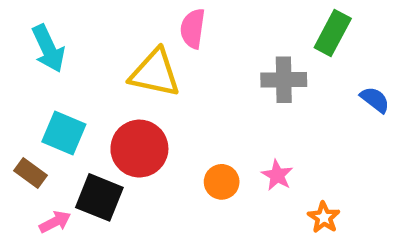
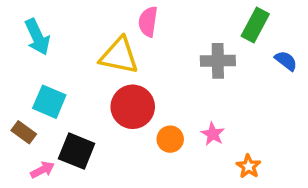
blue semicircle: (375, 100) -> (286, 61), moved
red circle: (139, 149) -> (133, 107), moved

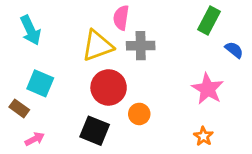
yellow triangle: (119, 56) -> (97, 46), turned -32
gray cross: (218, 61) -> (141, 46), moved
pink star: (213, 134) -> (208, 89), moved, size x1.6
black square: (77, 151) -> (95, 131), moved

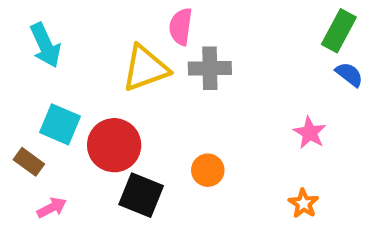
green rectangle: (209, 21) -> (339, 31), moved
red circle: (109, 87) -> (114, 145), moved
pink star: (208, 89) -> (310, 133), size x0.7

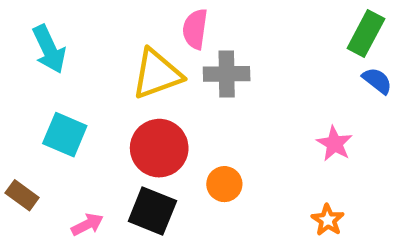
red circle: (114, 145) -> (159, 148), moved
brown rectangle: (29, 162) -> (22, 195), moved
pink arrow: (52, 208) -> (87, 225), moved

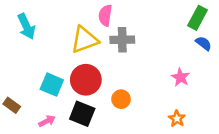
cyan square: (65, 135) -> (52, 85), moved

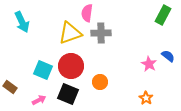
blue semicircle: (204, 43) -> (168, 56), moved

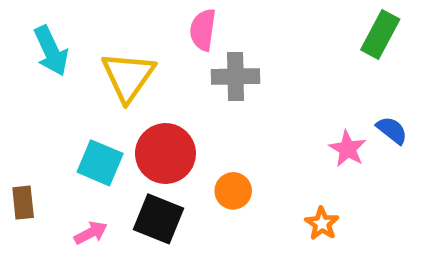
yellow triangle: (70, 33) -> (128, 76), moved, turned -35
brown rectangle: (10, 87) -> (23, 203), turned 48
orange star: (146, 98) -> (322, 224), moved

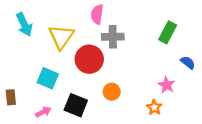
green rectangle: (380, 34) -> (168, 32), moved
pink star: (348, 149) -> (167, 85), moved
red circle: (165, 154) -> (89, 59), moved

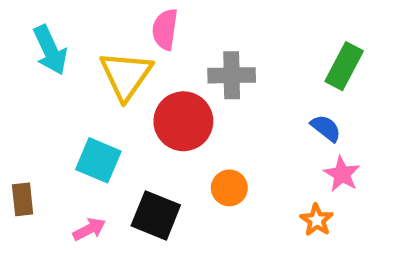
pink semicircle: (97, 14) -> (165, 29), moved
blue semicircle: (188, 63) -> (326, 128), moved

